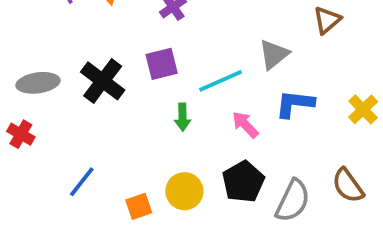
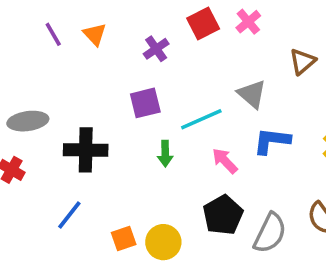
gray triangle: (274, 54) -> (252, 94), turned -40
black cross: (103, 81) -> (86, 150), moved, turned -36
yellow circle: (184, 191) -> (163, 242), moved

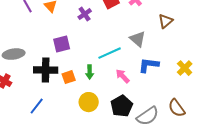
purple square: (145, 103) -> (62, 44), moved
gray semicircle: (270, 233) -> (148, 116), turned 30
orange square: (124, 238) -> (69, 77), moved
yellow circle: (163, 242) -> (89, 102), moved

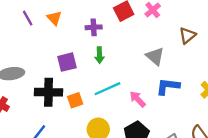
purple cross: (85, 14) -> (94, 27), turned 32
cyan line: (110, 53) -> (108, 89), moved
green arrow: (90, 72) -> (99, 55), moved

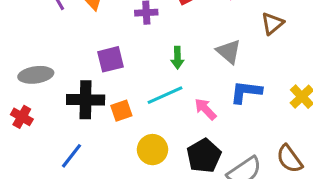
green arrow: (99, 55) -> (177, 58), moved

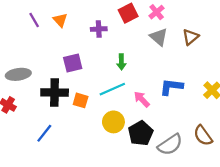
gray triangle: (229, 52) -> (159, 37), moved
orange square: (121, 111) -> (81, 100), turned 35
yellow circle: (153, 150) -> (113, 122), moved

